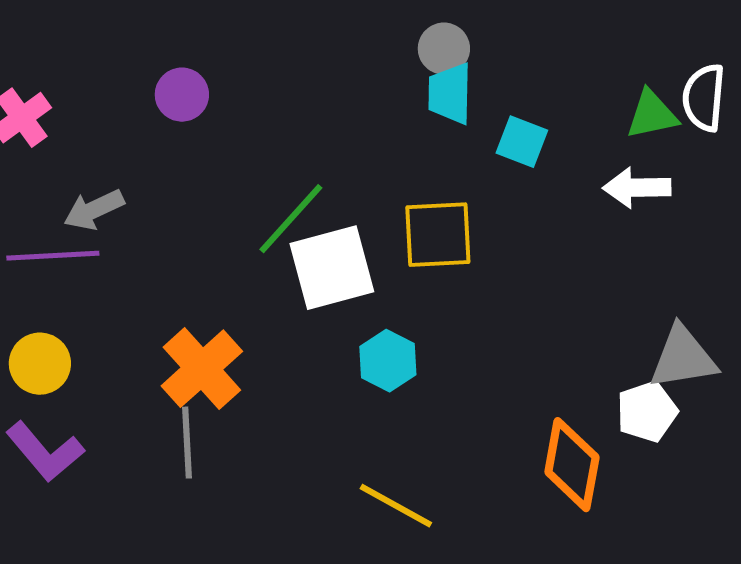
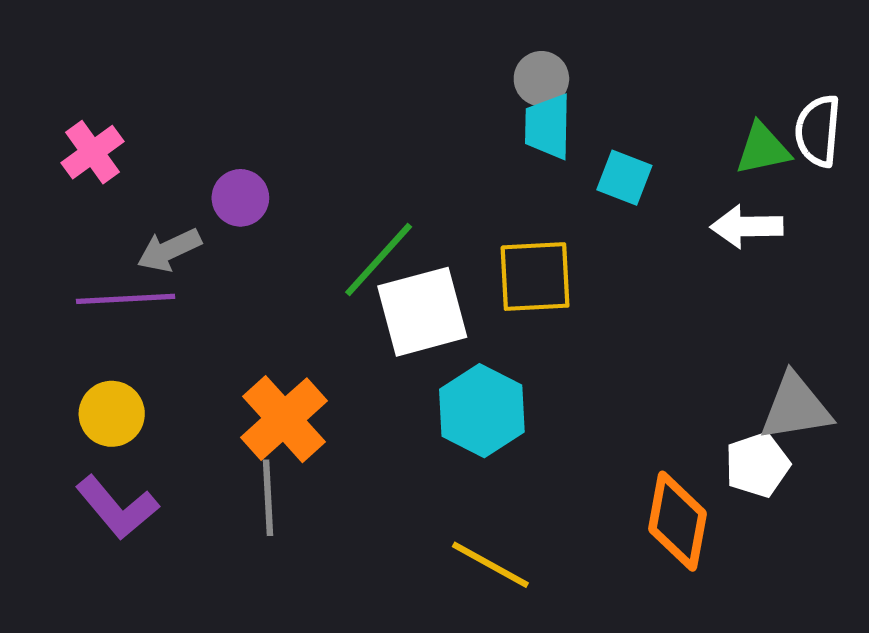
purple circle: (182, 95) -> (240, 198), moved
cyan hexagon: (388, 361) -> (482, 411), size x1.4

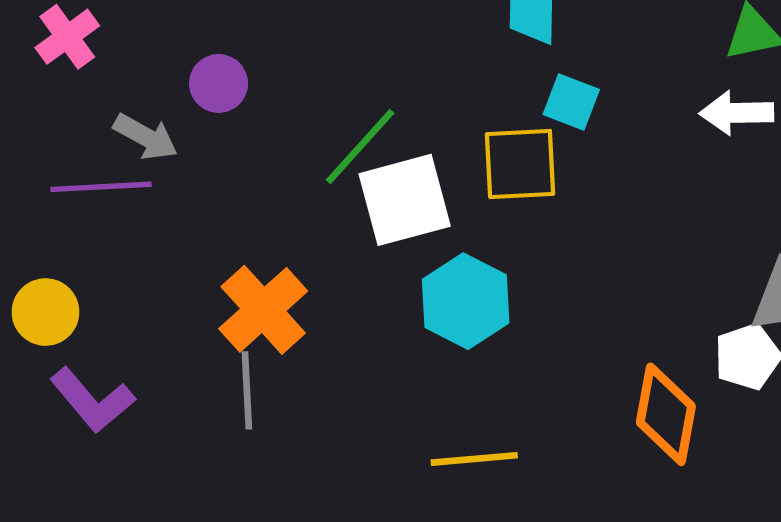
cyan square: (624, 178) -> (571, 102), moved
gray arrow: (169, 250) -> (146, 137), turned -126
yellow circle: (112, 414) -> (45, 312), moved
yellow line: (490, 565) -> (474, 459), turned -34

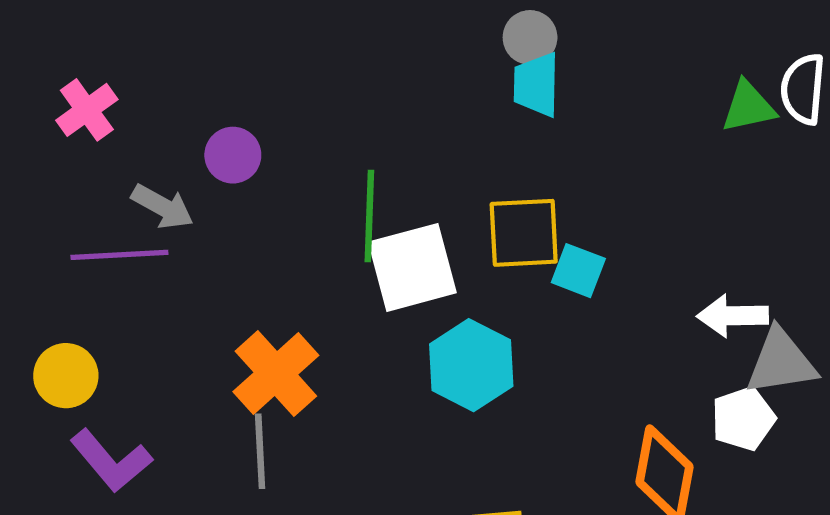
cyan square: (571, 102) -> (578, 271), moved
white arrow: (737, 113) -> (733, 316), moved
green line: (360, 147) -> (369, 216), turned -40

